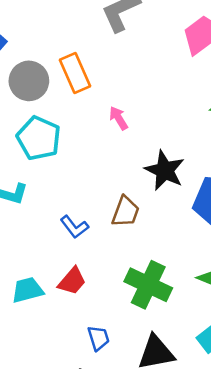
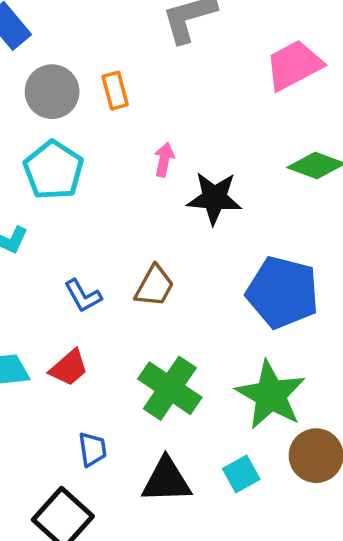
orange rectangle: (75, 73) -> (115, 91), size x0.7
pink arrow: (119, 118) -> (164, 160), turned 35
black star: (165, 170) -> (214, 198), moved, turned -30

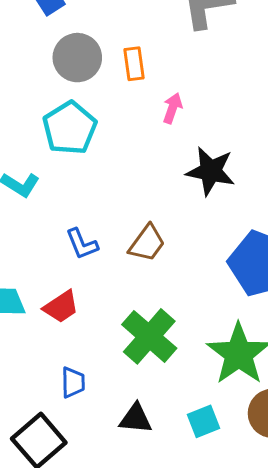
pink arrow: (164, 160) -> (172, 108), moved
black triangle: (166, 480) -> (136, 419), size x0.7

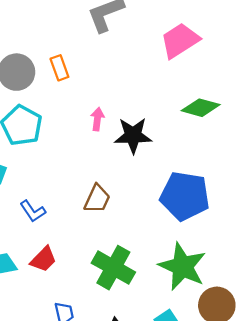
pink arrow: (172, 108) -> (97, 119), moved
blue L-shape: (82, 244) -> (33, 211), moved

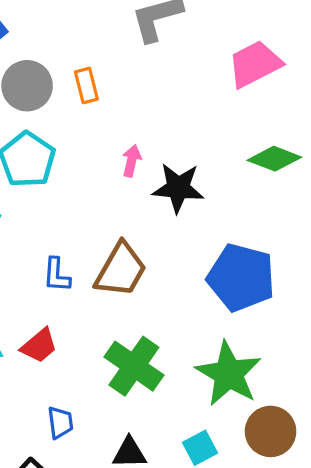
brown trapezoid: (97, 199) -> (121, 270), size x1.4
blue L-shape: (33, 211) -> (57, 275), moved, turned 32

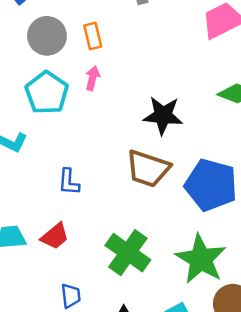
pink arrow: (132, 161) -> (93, 78), moved
brown trapezoid: (121, 270) -> (148, 169), moved, turned 78

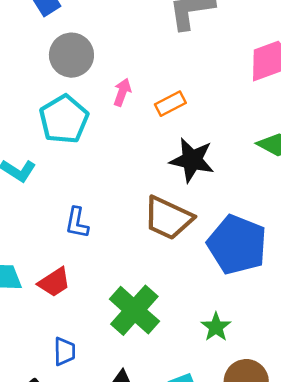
orange rectangle: (93, 36) -> (170, 104), moved, turned 70
pink arrow: (93, 78) -> (122, 92), moved
green star: (201, 259) -> (216, 327), size x0.5

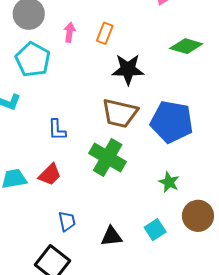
orange rectangle: (170, 104) -> (105, 33), turned -30
green cross: (134, 310) -> (108, 157), moved

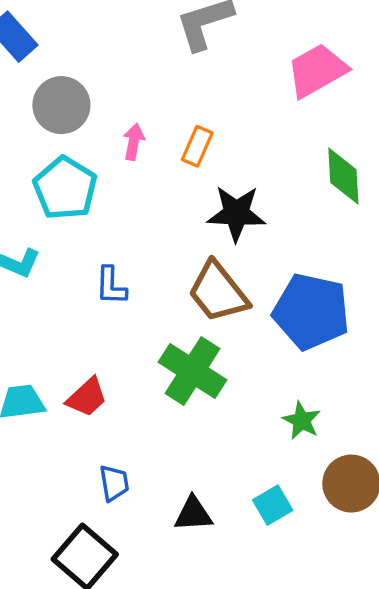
green diamond: (186, 46) -> (343, 176), turned 68
brown trapezoid: (120, 113) -> (218, 292), turned 36
blue L-shape: (57, 130) -> (111, 286), moved

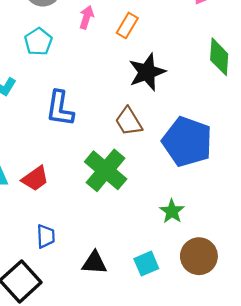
cyan pentagon: (65, 188) -> (38, 42), size x0.7
black star: (236, 213) -> (147, 72), turned -30
blue L-shape: (111, 286) -> (60, 109), size x1.4
brown trapezoid: (218, 292) -> (129, 121), size x0.7

